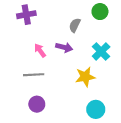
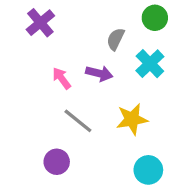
purple cross: (26, 15) -> (40, 23), turned -30
cyan cross: (101, 52) -> (150, 64), moved
gray line: (34, 75) -> (78, 121), moved, turned 42

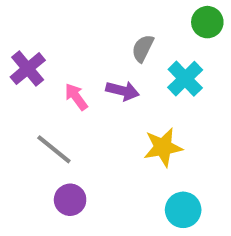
green circle: (155, 18) -> (207, 22), moved
purple cross: (40, 23) -> (28, 69), moved
gray line: (78, 121) -> (54, 149), moved

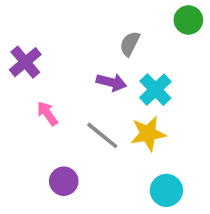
cyan cross: (185, 79) -> (155, 90), moved
pink arrow: (76, 97) -> (47, 113), moved
gray line: (54, 149) -> (102, 135), moved

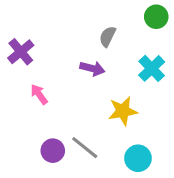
cyan cross: (155, 90) -> (152, 68), moved
gray line: (102, 135) -> (85, 148), moved

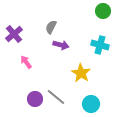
gray semicircle: (108, 37) -> (51, 27), moved
cyan cross: (152, 68) -> (100, 45), turned -30
yellow star: (123, 111) -> (81, 73), turned -30

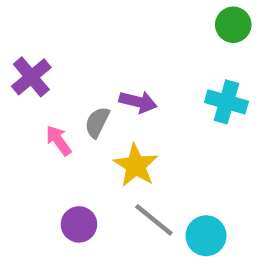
gray semicircle: (51, 27) -> (97, 122), moved
yellow star: (81, 73) -> (136, 165), moved
gray line: (56, 97) -> (154, 220), moved

